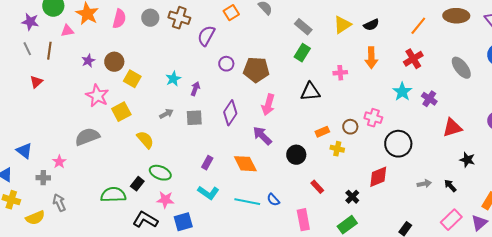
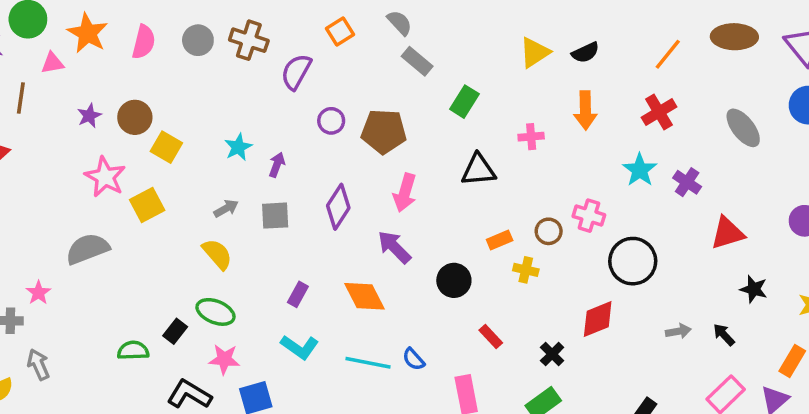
gray rectangle: (303, 27) -> (417, 61), moved
yellow semicircle: (145, 140) -> (217, 254), moved
green semicircle: (113, 195) -> (133, 351), size x0.7

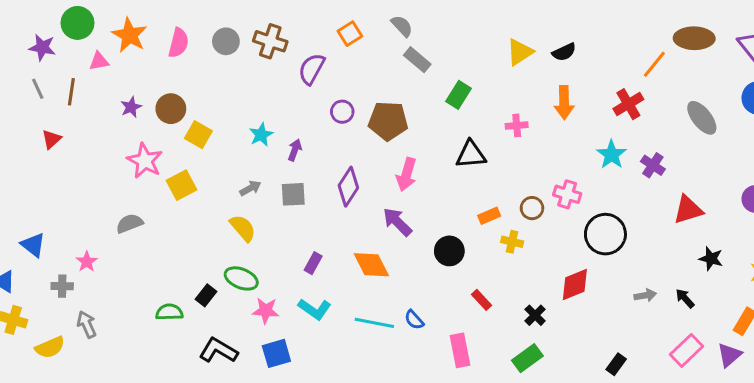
orange line: (668, 54) -> (654, 64), moved
gray semicircle: (88, 249) -> (130, 223), size x0.7
pink star: (224, 359) -> (266, 311), moved

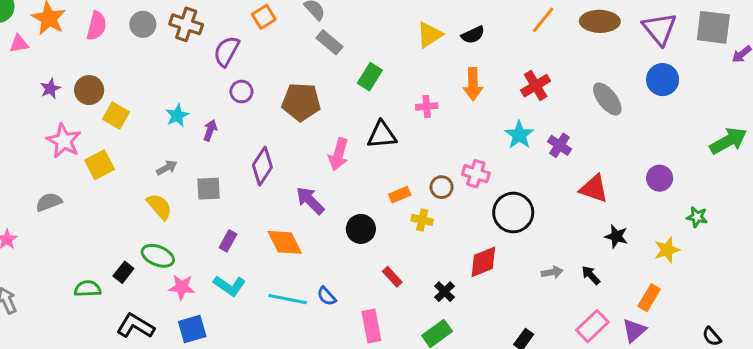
orange line: (654, 64) -> (543, 20), moved
purple circle: (342, 112) -> (241, 92), moved
pink arrow: (406, 174) -> (338, 154), moved
gray square: (293, 194) -> (209, 189), moved
red triangle: (688, 210) -> (594, 189), turned 36

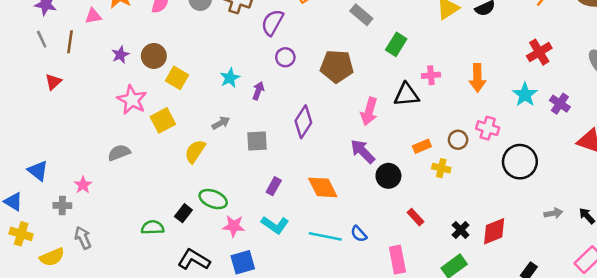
orange arrow: (473, 84) -> (477, 78), moved
pink cross: (427, 106) -> (431, 75), moved
purple arrow: (310, 201) -> (363, 151), moved
yellow semicircle: (159, 207) -> (195, 151), moved, turned -105
red diamond: (483, 262) -> (494, 231), moved

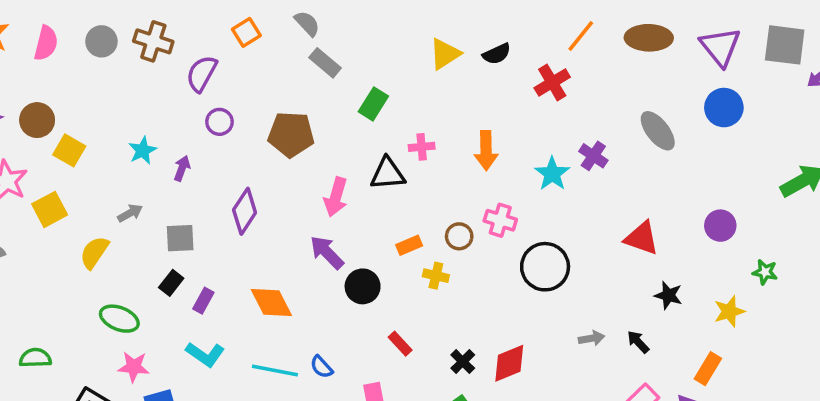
red cross: (539, 52) -> (552, 82), moved
purple cross: (560, 104) -> (593, 156), moved
black rectangle: (183, 213) -> (171, 283), moved
pink star: (234, 226) -> (134, 367), moved

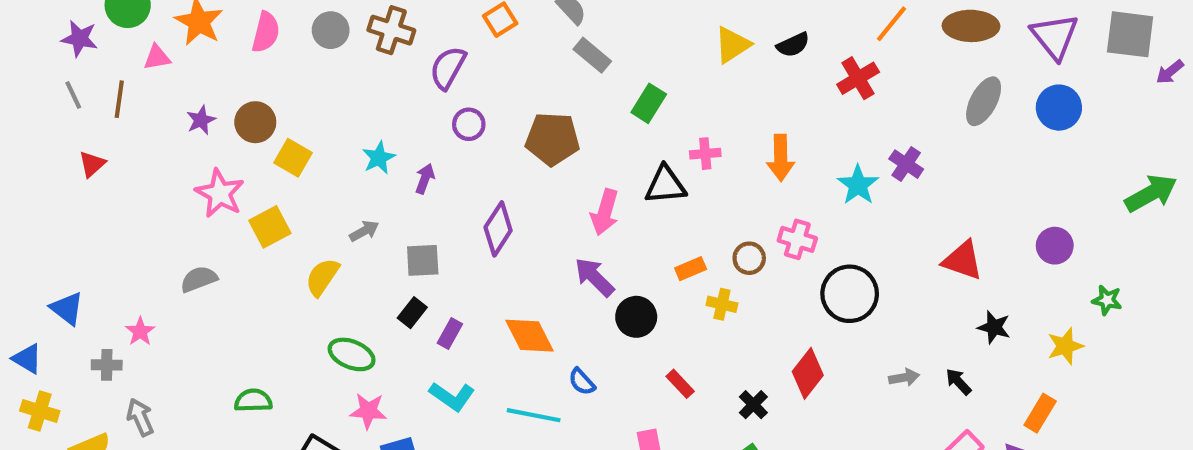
gray ellipse: (658, 131) -> (984, 101), moved, turned 66
red diamond: (509, 363) -> (808, 373), moved, turned -30
blue semicircle: (321, 367) -> (582, 382), moved

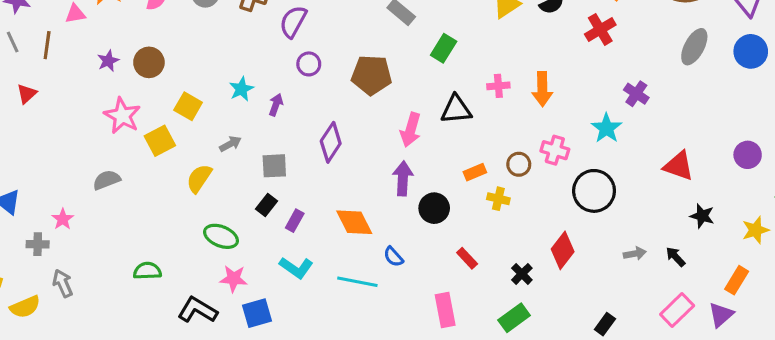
pink cross: (705, 154) -> (498, 86), moved
yellow square: (293, 158) -> (188, 106), moved
cyan star: (858, 185) -> (607, 128), moved
purple arrow: (594, 277) -> (403, 178), turned 48

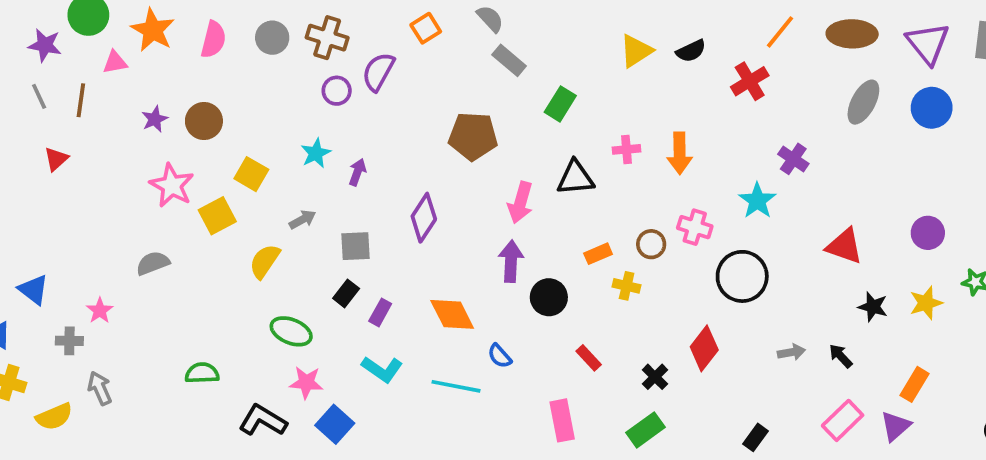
purple circle: (309, 64) -> (337, 91), moved
yellow star: (755, 230) -> (926, 303), moved
blue square: (257, 313) -> (335, 424), turned -32

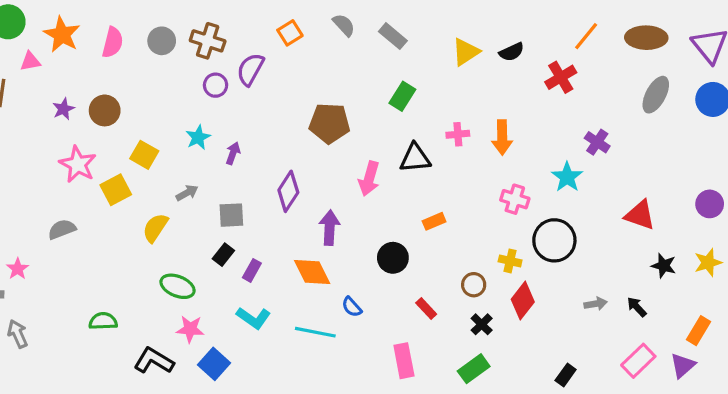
gray rectangle: (509, 60) -> (393, 36), moved
brown circle: (651, 244) -> (474, 285), moved
purple arrow: (511, 261) -> (330, 228), moved
yellow cross: (627, 286) -> (510, 261), moved

